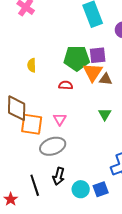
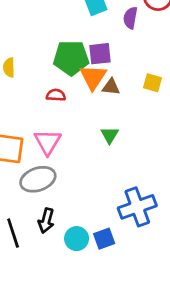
pink triangle: (60, 119) -> (48, 142), size x1.5

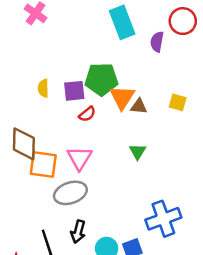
purple square: (100, 54) -> (74, 91), moved
red semicircle: (56, 95) -> (87, 114), turned 138

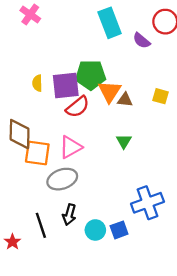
purple semicircle: (157, 42) -> (142, 41), turned -60
purple square: (74, 91) -> (66, 86), size x1.4
red semicircle: (87, 114) -> (78, 107), size x1.5
pink triangle: (79, 158) -> (70, 147), turned 30

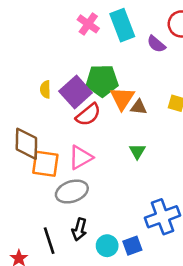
pink cross: (30, 14) -> (88, 24), moved
purple square: (66, 86) -> (76, 92), turned -36

